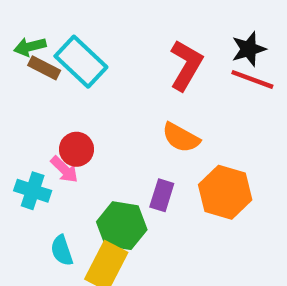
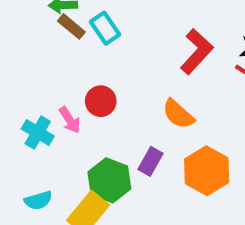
cyan rectangle: (81, 62) -> (105, 28), size x0.7
red circle: (76, 149) -> (101, 101), moved
cyan semicircle: (62, 251) -> (38, 200), moved, turned -100

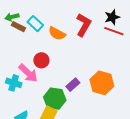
orange semicircle: (178, 114) -> (57, 33), moved
pink arrow: (70, 120) -> (28, 73), size x1.5
purple rectangle: (150, 161) -> (73, 85), turned 32

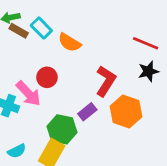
black star: (112, 17) -> (148, 71), moved
red L-shape: (83, 25) -> (106, 81), moved

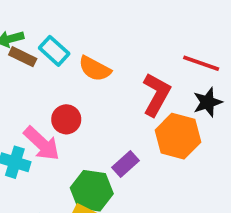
red L-shape: (106, 81) -> (156, 94), moved
orange hexagon: (126, 112) -> (178, 136), moved

